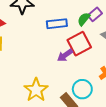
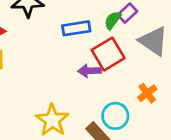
purple arrow: (65, 55) -> (89, 71), turned 35

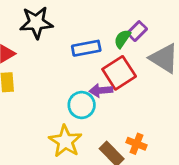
orange cross: (147, 93) -> (136, 144), moved, turned -30
cyan circle: (115, 116) -> (82, 105), moved

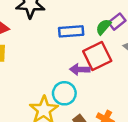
cyan circle: (82, 105) -> (64, 93), moved

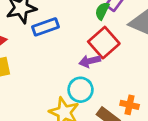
blue rectangle: (71, 31) -> (45, 27), moved

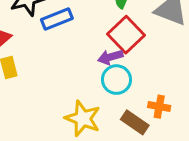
cyan circle: (81, 90) -> (117, 80), moved

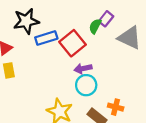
red square: (126, 35) -> (72, 43), moved

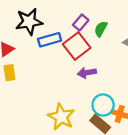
purple rectangle: (106, 19) -> (81, 22), moved
cyan circle: (86, 85) -> (103, 105), moved

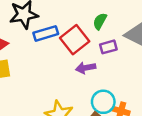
purple rectangle: (81, 22) -> (108, 47), moved, turned 35

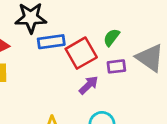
purple arrow: (86, 68) -> (89, 85), turned 138

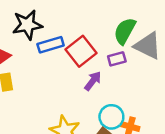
green semicircle: (111, 37) -> (125, 31), moved, size x1.5

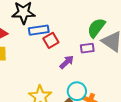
red square: (81, 51) -> (51, 40), moved, size x0.7

